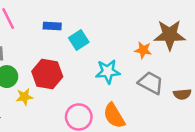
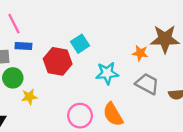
blue rectangle: (52, 26) -> (23, 46), moved
red hexagon: (47, 74) -> (58, 61), moved

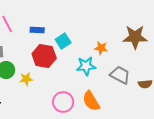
blue rectangle: (23, 46) -> (37, 30), moved
orange star: (140, 53) -> (101, 48), moved
yellow star: (29, 97) -> (26, 79), moved

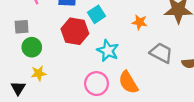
cyan star: (86, 66) -> (108, 51), moved, turned 30
yellow star: (26, 79) -> (39, 73), moved

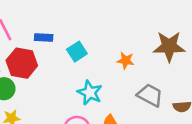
red hexagon: (75, 31) -> (22, 63), moved

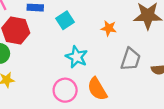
gray trapezoid: (150, 95) -> (131, 59), turned 80

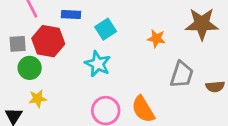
cyan star: (77, 57) -> (98, 64), moved

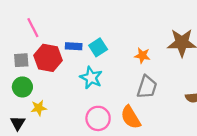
blue rectangle: (71, 14) -> (74, 46), moved
green circle: (30, 68) -> (22, 87), moved
gray trapezoid: (182, 75) -> (147, 87), moved

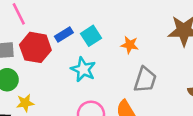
blue rectangle: (74, 46) -> (64, 35), turned -35
orange star: (142, 56) -> (130, 45), moved

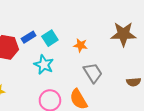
gray trapezoid: (145, 80) -> (93, 73), turned -50

